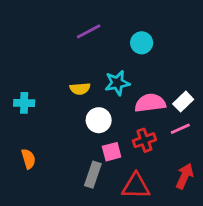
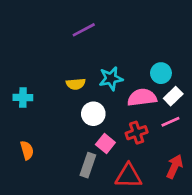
cyan circle: (142, 43) -> (161, 73), moved
pink square: (112, 152) -> (105, 143), turned -36

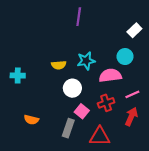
purple line: (84, 30) -> (79, 17), moved, turned -54
white rectangle: (173, 96) -> (134, 30), moved
orange semicircle: (27, 150) -> (31, 120), moved, turned 120
red arrow: (175, 167) -> (131, 117), moved

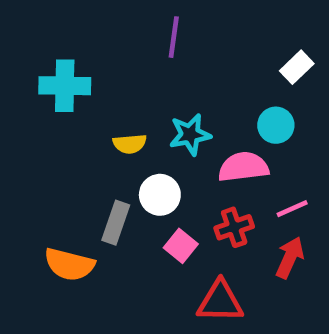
cyan cross: (18, 75) -> (65, 86), moved, size x1.5
orange semicircle: (31, 120) -> (69, 264), size x1.5
gray rectangle: (68, 128) -> (116, 223), moved

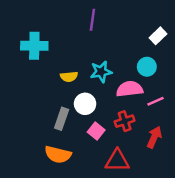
pink line: (292, 209) -> (156, 101), moved
orange semicircle: (69, 264) -> (58, 155), moved

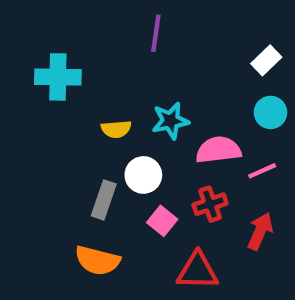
cyan circle: (147, 67) -> (270, 112), moved

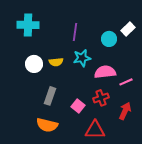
purple line: (156, 33) -> (75, 32), moved
cyan cross: (58, 77) -> (28, 25), moved
cyan circle: (270, 112) -> (109, 39), moved
white circle: (143, 175) -> (34, 64), moved

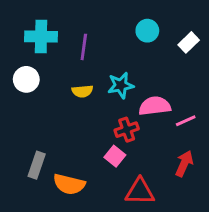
purple line: (75, 32) -> (84, 47), moved
cyan circle: (109, 39) -> (147, 31), moved
white circle: (34, 64) -> (26, 79), moved
gray rectangle: (50, 96) -> (37, 165), moved
red cross: (101, 98) -> (127, 130), moved

